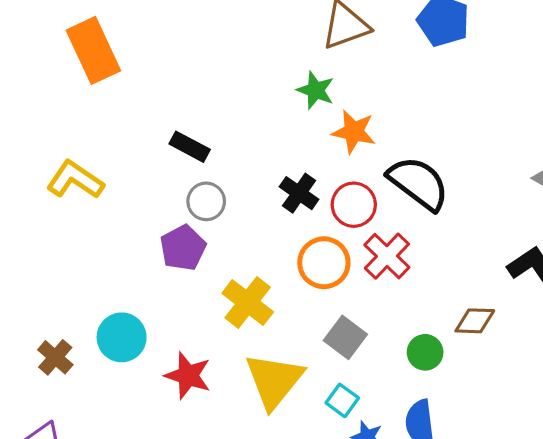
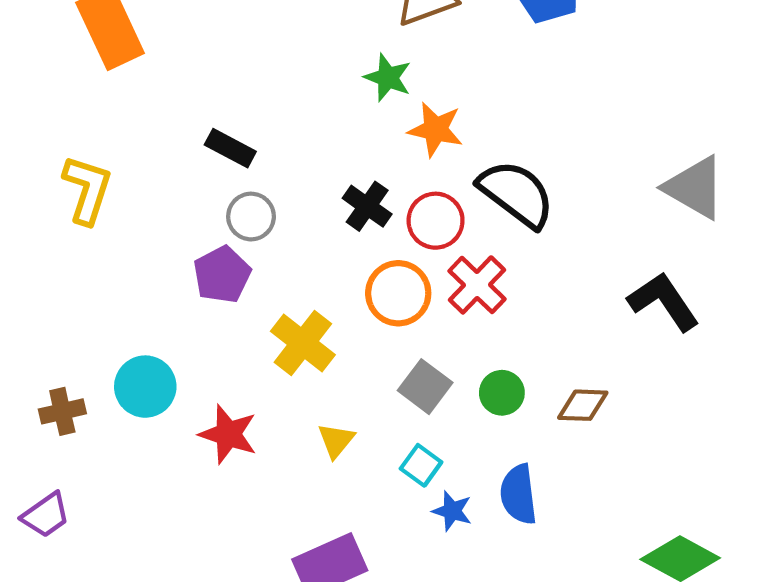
yellow L-shape: (75, 180) -> (87, 190), turned 74
brown diamond: (475, 321) -> (583, 405), moved
green circle: (425, 352) -> (502, 393), moved
brown cross: (55, 357) -> (62, 411), turned 36
yellow triangle: (274, 380) -> (336, 440), size x0.5

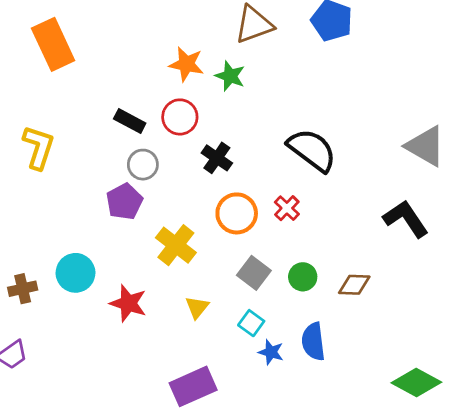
orange star: (436, 129) -> (186, 64), moved
red circle: (436, 221) -> (180, 117), moved
red cross: (477, 285) -> (287, 208), size x0.7

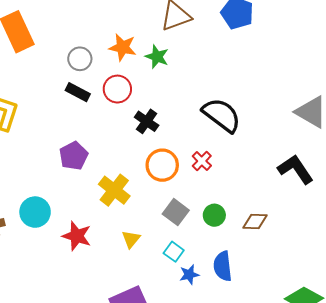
gray circle: (143, 165) -> (80, 59), moved
blue star: (271, 352) -> (189, 275), turned -30

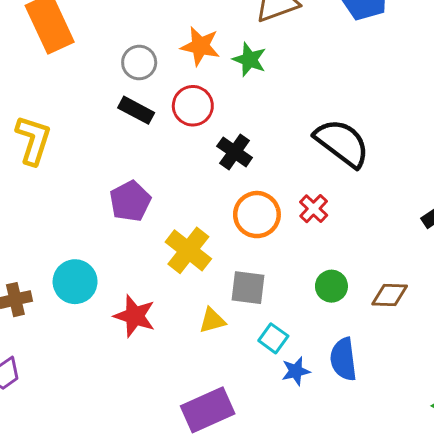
gray square: (176, 212) -> (248, 288), moved, turned -30
yellow triangle: (131, 239) -> (212, 320), turned 36

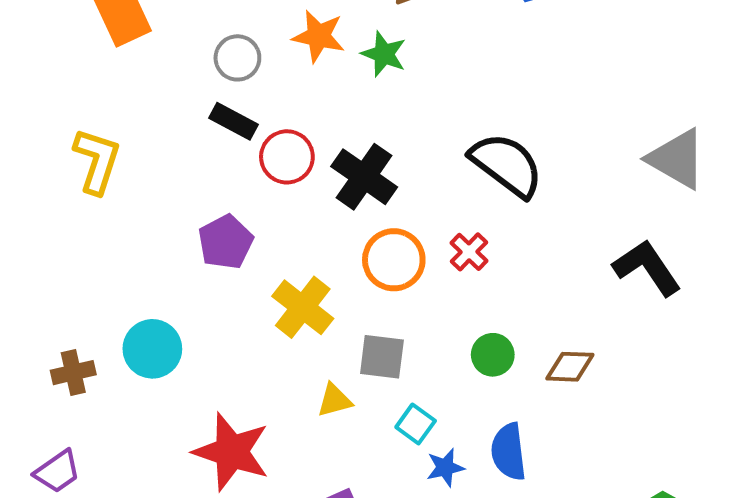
red circle: (193, 106) -> (287, 157), moved
black cross: (235, 152) -> (364, 177), size x1.4
red star: (135, 316) -> (232, 452), moved, size x1.4

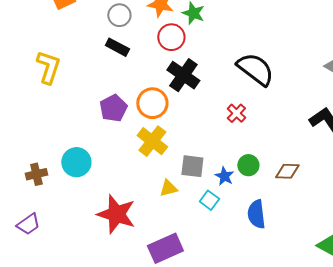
red circle: (287, 157) -> (171, 37), moved
orange circle: (394, 260) -> (152, 103), moved
blue star: (445, 468) -> (224, 176), moved, turned -30

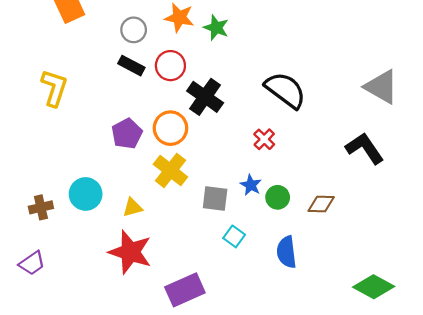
red circle: (171, 37) -> (170, 66), moved
blue star: (224, 176) -> (251, 185), moved
yellow triangle: (168, 188) -> (132, 207), moved

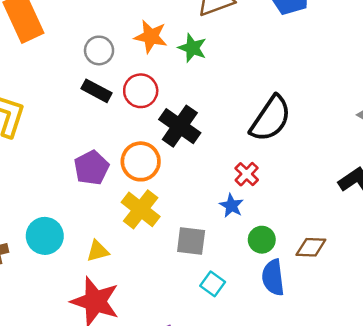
black semicircle: (285, 90) -> (271, 119), turned 87
blue star: (251, 185) -> (231, 206), moved
blue semicircle: (287, 252) -> (273, 278), moved

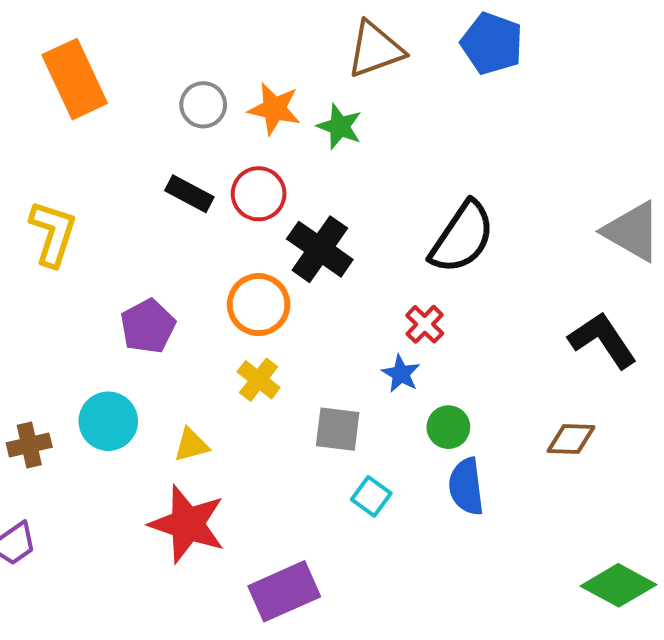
gray circle: (99, 50) -> (203, 105), moved
purple pentagon: (91, 168) -> (148, 326), moved
yellow cross: (141, 209) -> (259, 380), size x0.7
brown diamond: (311, 247) -> (571, 439), moved

